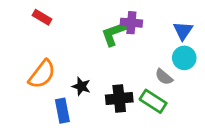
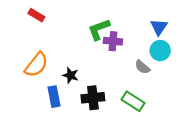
purple cross: (131, 23) -> (113, 41), moved
black cross: (119, 99) -> (93, 98), moved
green rectangle: (153, 101) -> (133, 101), moved

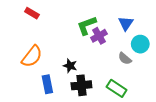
blue triangle: (159, 27) -> (126, 23), moved
purple cross: (113, 41) -> (99, 36), turned -35
black star: (71, 75) -> (70, 66), moved

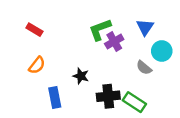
red rectangle: (32, 13) -> (34, 30), moved
orange semicircle: (32, 56) -> (37, 65), size x0.7
black cross: (81, 85) -> (108, 96), moved

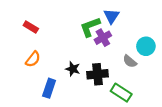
blue triangle: (145, 27) -> (111, 16), moved
black cross: (108, 96) -> (97, 74), moved
blue rectangle: (55, 97) -> (49, 88), turned 30

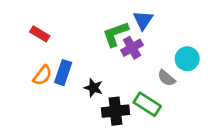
black cross: (97, 74) -> (115, 111), moved
blue rectangle: (49, 88) -> (63, 73), moved
green rectangle: (121, 93) -> (147, 104), moved

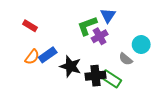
blue rectangle: (63, 73) -> (48, 55), turned 36
black star: (93, 88) -> (71, 66), size x1.5
black cross: (115, 111) -> (95, 76), moved

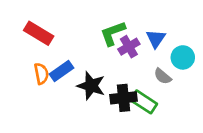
blue triangle: (108, 15) -> (156, 39), moved
red rectangle: (30, 26) -> (39, 33), size x1.5
orange semicircle: (32, 57) -> (41, 74), turned -49

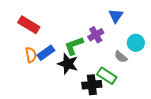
green L-shape: (113, 33) -> (74, 46), moved
blue triangle: (156, 39) -> (116, 16), moved
black cross: (124, 98) -> (92, 85), moved

